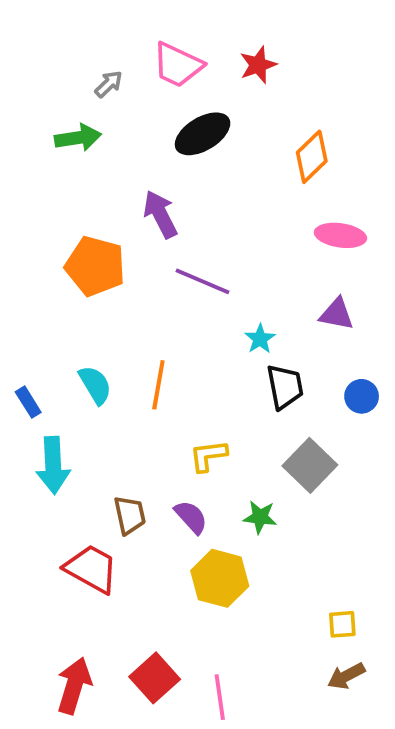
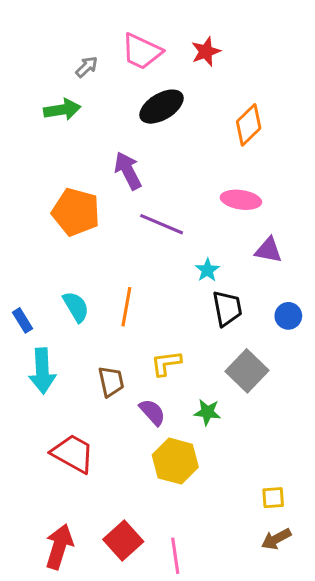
pink ellipse: (340, 235) -> (241, 200), moved
brown trapezoid: (130, 515) -> (111, 382), moved

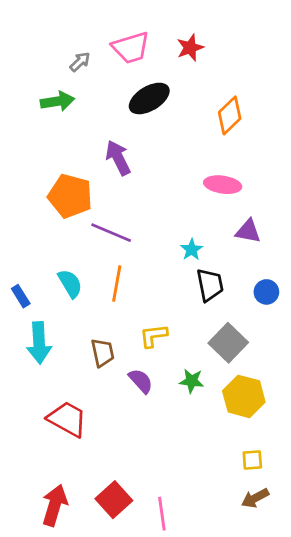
pink trapezoid: (142, 52) -> (131, 48), turned -42
purple line: (162, 224) -> (111, 233), moved
yellow hexagon: (175, 461) -> (244, 396), moved

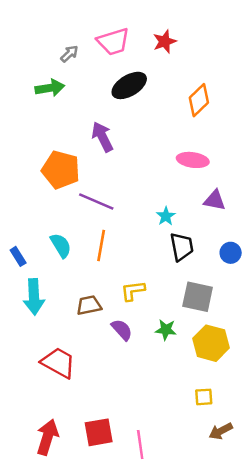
gray square: (228, 343) -> (198, 297), turned -32
brown trapezoid: (103, 353) -> (89, 305), turned -90
yellow square: (252, 460) -> (204, 397), moved
red square: (114, 500) -> (99, 432), turned 32

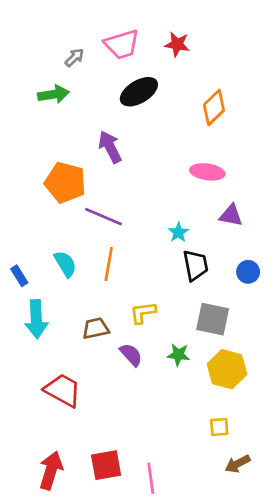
red star: (165, 42) -> (177, 44), turned 30

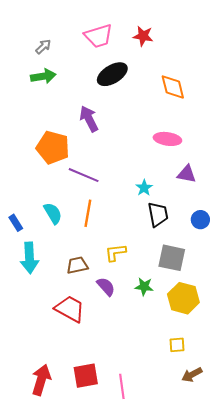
gray arrow: (75, 58) -> (43, 47), moved
orange diamond: (214, 107) -> (173, 87), turned -60
red trapezoid: (63, 390) -> (70, 309), moved

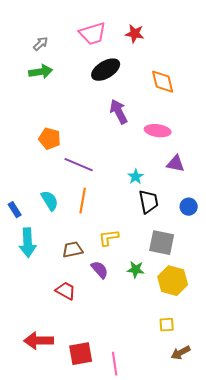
purple arrow: (89, 119) -> (119, 112), moved
orange pentagon: (53, 147) -> (50, 139), size x0.7
red trapezoid: (70, 309) -> (66, 291), size x0.7
red arrow: (41, 380) -> (39, 341), moved, turned -108

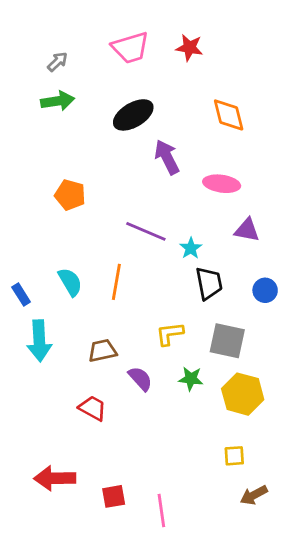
black ellipse: (106, 70) -> (133, 115), moved
purple line: (79, 165) -> (146, 231), moved
yellow L-shape: (109, 238) -> (170, 334), moved
red square: (81, 354) -> (114, 496), size x0.7

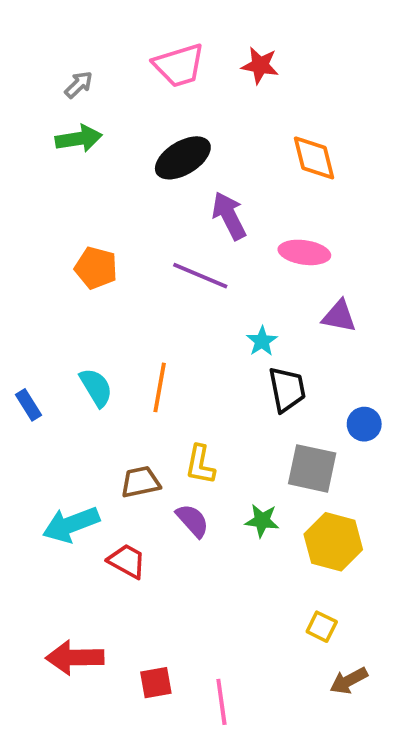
purple line: (146, 231) -> (200, 276), moved
blue circle: (265, 290) -> (364, 424), moved
yellow L-shape: (170, 334) -> (200, 465), moved, turned -72
cyan arrow: (39, 341) -> (71, 524), moved, turned 72
yellow square: (234, 456) -> (322, 627), turned 30

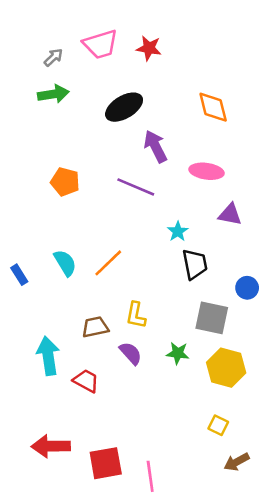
pink trapezoid: (179, 65) -> (100, 44), moved
red star: (260, 65) -> (149, 48), moved
orange line: (160, 387) -> (108, 263), turned 36
cyan arrow: (71, 524) -> (48, 356), turned 102
red square: (156, 683) -> (106, 463), size x1.5

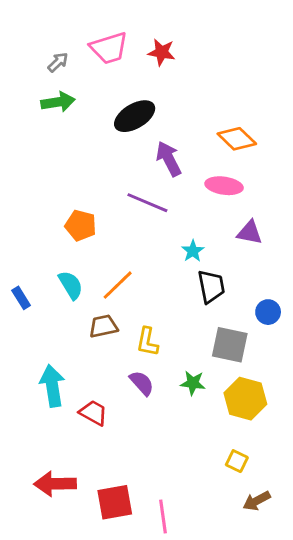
orange diamond: (213, 107) -> (237, 139), moved, turned -32
orange pentagon: (65, 182) -> (81, 225), moved
brown trapezoid: (95, 327) -> (103, 326), moved

